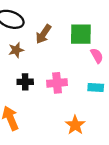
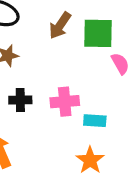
brown arrow: (43, 34) -> (60, 26), moved
cyan rectangle: (96, 88) -> (95, 121), moved

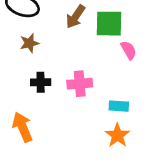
cyan rectangle: (95, 121) -> (119, 106), moved
orange star: (90, 160) -> (117, 135), moved

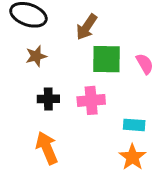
green square: (109, 24) -> (106, 59), moved
orange arrow: (22, 127) -> (47, 148), moved

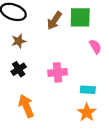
green square: (106, 59) -> (80, 17), moved
black cross: (48, 99) -> (19, 69), moved, turned -32

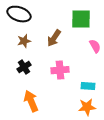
brown arrow: (54, 21) -> (54, 38), moved
orange star: (87, 112) -> (87, 107), turned 30

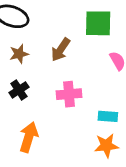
orange arrow: (31, 101) -> (29, 137), turned 40

